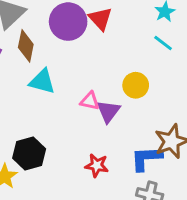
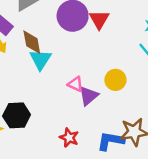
brown diamond: (26, 46) -> (32, 42), moved, turned -35
cyan triangle: (42, 81) -> (41, 59), turned 35

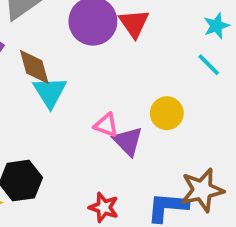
purple triangle: (89, 96) -> (128, 141), turned -30

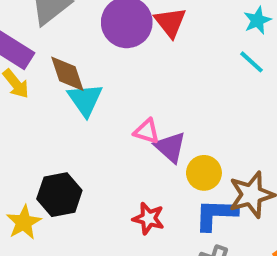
yellow circle: (167, 113) -> (204, 173), moved

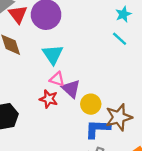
red triangle: (170, 22) -> (18, 14), moved
cyan triangle: (85, 100) -> (53, 54), moved
red star: (149, 218) -> (49, 99), moved

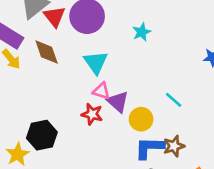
cyan star: (123, 14) -> (142, 32), moved
cyan line: (120, 39) -> (174, 100), moved
brown star: (119, 117) -> (174, 146), moved, size x0.7

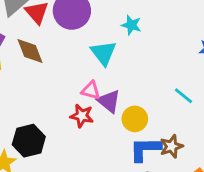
cyan star: (142, 32) -> (131, 25), turned -30
cyan triangle: (96, 62) -> (103, 53), moved
cyan line: (174, 100) -> (184, 96), moved

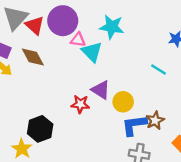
cyan star: (131, 25) -> (112, 27), size x1.5
pink triangle: (91, 90) -> (78, 40), moved
cyan line: (184, 96) -> (159, 69), moved

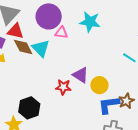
red triangle: (35, 25) -> (16, 31), moved, turned -30
cyan triangle: (92, 52) -> (41, 48), moved

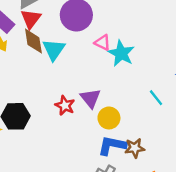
cyan star: (90, 22) -> (121, 53), moved
red triangle: (16, 31) -> (31, 19), turned 36
pink triangle: (61, 33) -> (102, 42), moved

